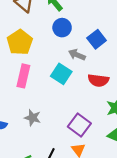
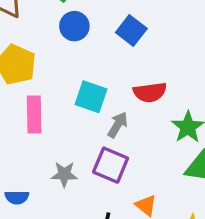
gray arrow: (77, 55) -> (118, 125), moved, turned 112
purple square: (79, 125) -> (111, 165), moved

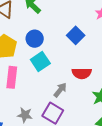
blue circle: (74, 26) -> (35, 39), moved
cyan square: (91, 97) -> (40, 61), moved, turned 30

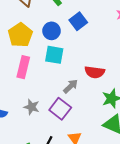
blue square: (76, 35) -> (78, 21), moved
cyan square: (40, 61) -> (54, 55), turned 36

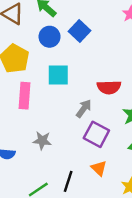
blue circle: (52, 31) -> (50, 37), moved
purple square: (60, 109) -> (96, 134), moved

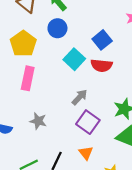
blue square: (80, 31) -> (102, 40), moved
cyan square: (58, 75) -> (74, 59), moved, turned 35
red semicircle: (109, 87) -> (102, 65), moved

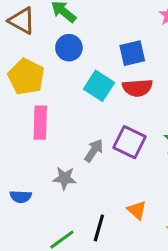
blue square: (102, 40) -> (132, 53), turned 36
gray arrow: (80, 97) -> (94, 151), moved
purple square: (88, 122) -> (129, 142), moved

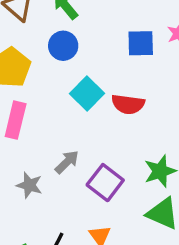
blue square: (132, 53) -> (141, 43), moved
purple square: (129, 142) -> (105, 183), moved

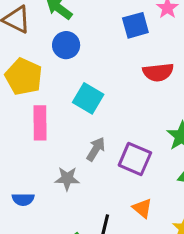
cyan square: (87, 93) -> (88, 98), moved
red semicircle: (128, 104) -> (158, 72), moved

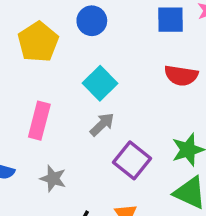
pink rectangle: (40, 123) -> (39, 121), moved
gray arrow: (96, 149) -> (102, 124), moved
gray star: (67, 179) -> (53, 179), moved

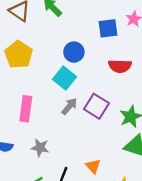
blue circle: (92, 21) -> (74, 52), moved
purple square: (132, 160) -> (96, 106), moved

